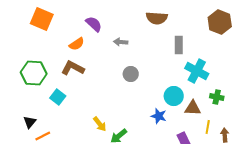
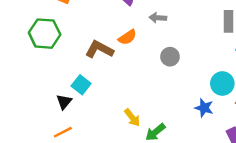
orange semicircle: (77, 44) -> (127, 37), moved
green hexagon: (34, 73) -> (45, 34), moved
black triangle: (30, 122) -> (64, 102), moved

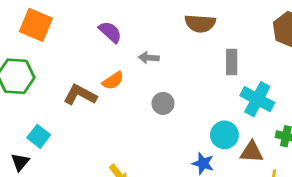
cyan square: (81, 85) -> (39, 136), moved
black triangle: (64, 102) -> (20, 162), moved

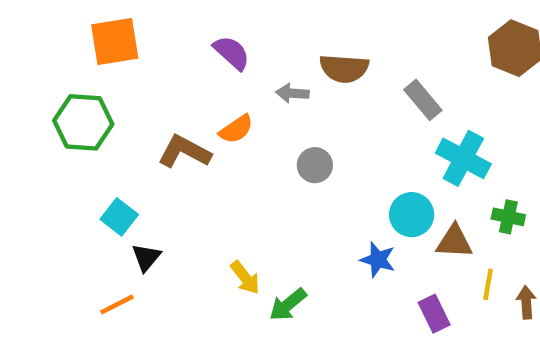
brown semicircle: (200, 23) -> (344, 68), moved
orange square: (36, 25) -> (115, 41), turned -32
gray rectangle: (232, 62) -> (423, 100), turned -40
black triangle: (20, 162) -> (146, 257), moved

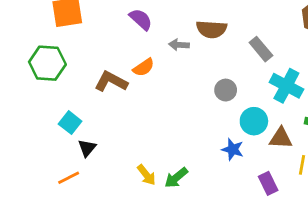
gray circle: (315, 165) -> (226, 90), moved
yellow arrow: (245, 278) -> (146, 175), moved

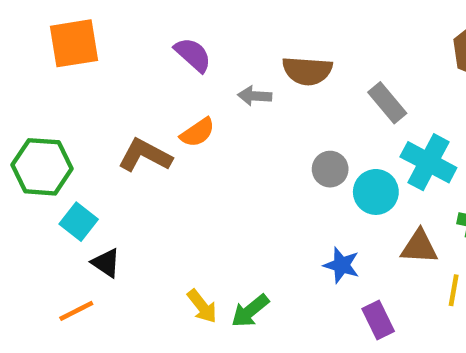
green hexagon: (47, 63) -> (42, 167), moved
cyan circle: (254, 121) -> (376, 192), moved
black triangle: (87, 148) -> (106, 263), turned -36
purple rectangle: (268, 183) -> (378, 320), moved

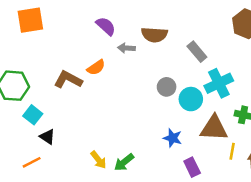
purple semicircle: (193, 55) -> (106, 26), moved
cyan cross: (428, 162) -> (219, 83), turned 36
brown triangle: (419, 247) -> (214, 128), size x1.4

